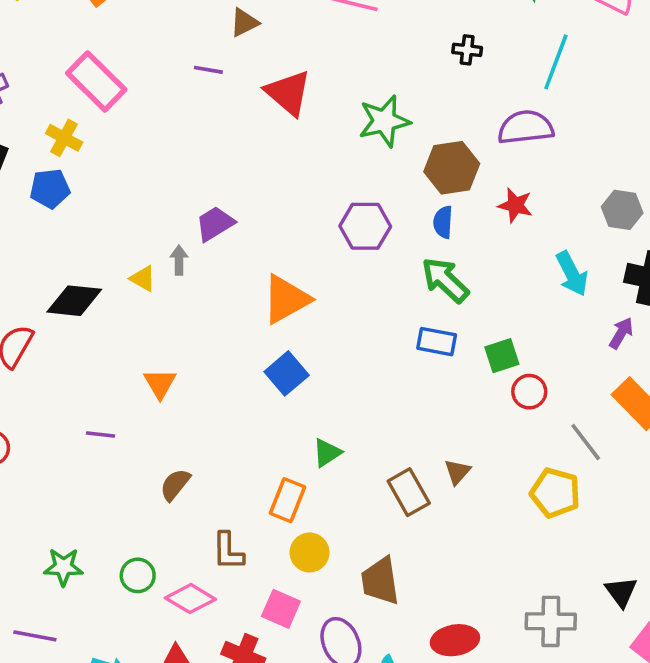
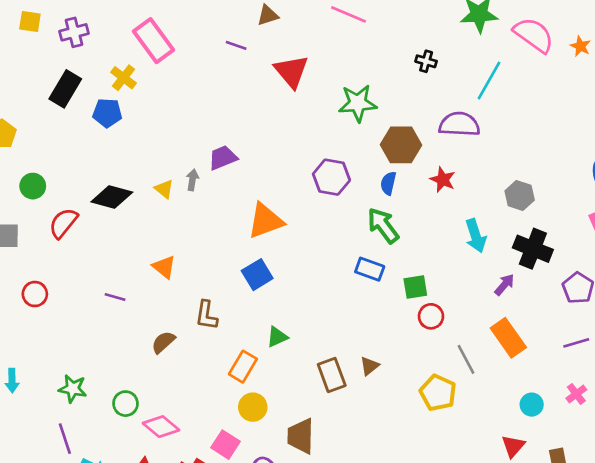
orange triangle: (160, 383) -> (164, 267), turned -30
brown L-shape: (228, 551) -> (206, 315), moved
purple line: (35, 636) -> (65, 439), moved, turned 52

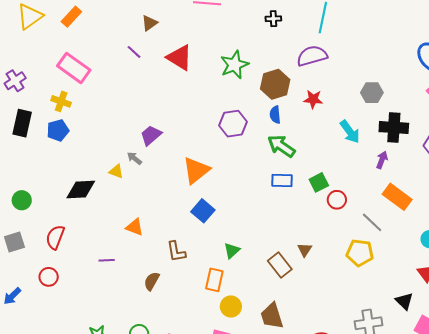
purple line: (236, 45) -> (134, 52), turned 42
gray arrow: (192, 180) -> (134, 158), turned -42
red semicircle: (63, 223) -> (55, 237), moved

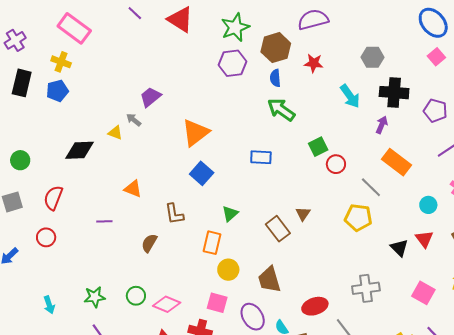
purple hexagon: (233, 124) -> (233, 63), moved
blue rectangle: (282, 180) -> (261, 157), moved
black triangle: (404, 301) -> (399, 248), moved

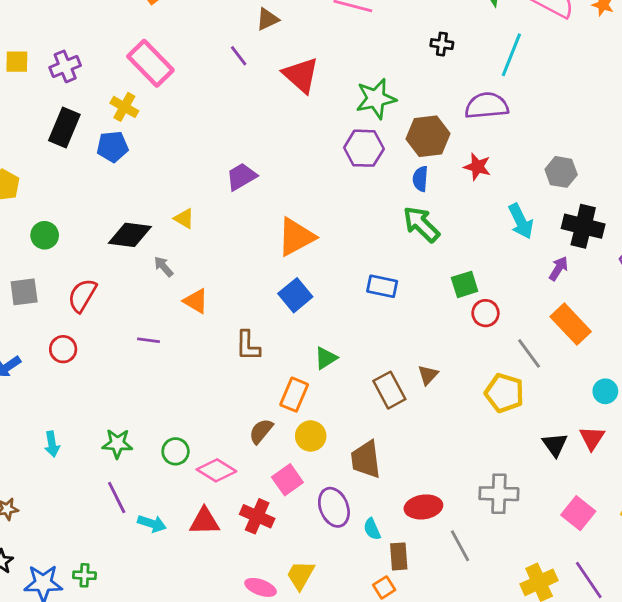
gray arrow: (134, 120) -> (164, 267), moved
brown semicircle: (149, 243) -> (261, 431), moved
pink square: (217, 303) -> (287, 480), turned 30

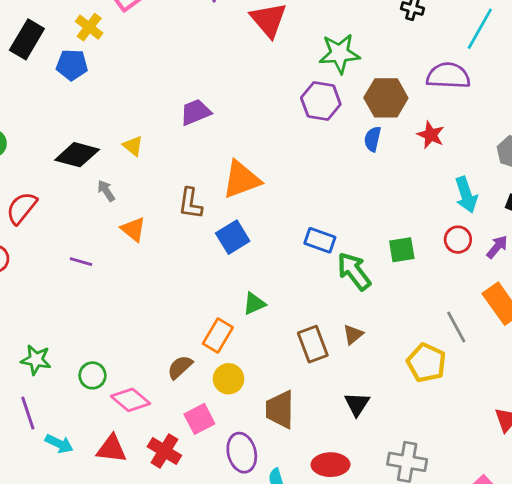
green arrow: (421, 224) -> (354, 271), moved
red circle: (485, 313) -> (458, 240), moved
brown L-shape: (248, 346) -> (190, 203), moved
black triangle: (555, 445) -> (357, 404), moved

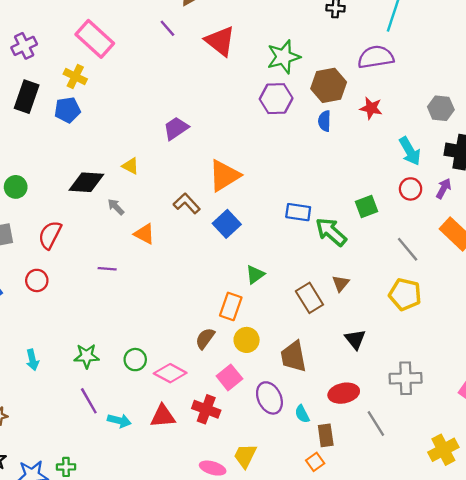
brown L-shape: (190, 203) -> (187, 203), turned 140
gray line: (456, 327) -> (408, 249), moved

